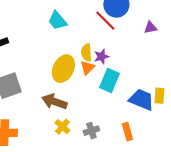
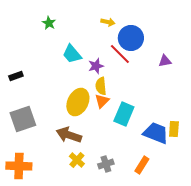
purple star: (101, 57) -> (96, 66), moved
orange rectangle: (127, 132) -> (142, 165), turned 48

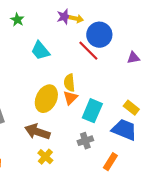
purple star: (96, 66) -> (64, 17), moved
yellow rectangle: (174, 129) -> (131, 108), moved, turned -56
gray cross: (106, 164) -> (85, 141), moved

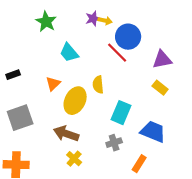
green star: (17, 20) -> (46, 22), size x1.5
purple triangle: (133, 58) -> (162, 60), size x1.5
orange triangle: (70, 98) -> (53, 84), moved
yellow rectangle: (131, 108) -> (160, 88), moved

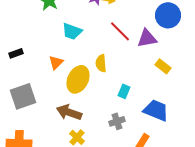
blue circle: (128, 37) -> (168, 15), moved
cyan trapezoid: (69, 53) -> (72, 31), turned -30
purple triangle: (162, 60) -> (147, 38), moved
cyan rectangle: (121, 113) -> (124, 91), size x0.6

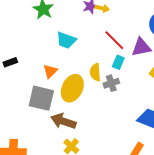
cyan rectangle: (124, 91) -> (118, 62), moved
gray square: (23, 96) -> (41, 98), moved, turned 32
gray cross: (117, 121) -> (111, 83), moved

